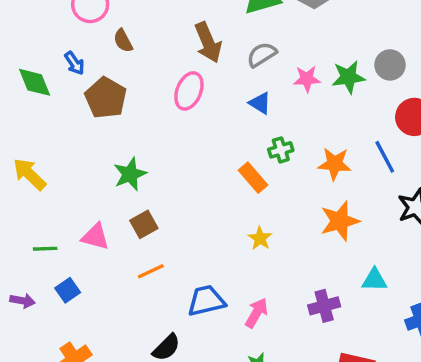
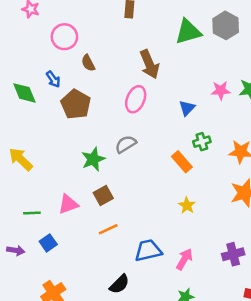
gray semicircle: (262, 55) -> (126, 144), moved
blue triangle: (260, 103) -> (187, 108), turned 42
pink triangle: (95, 237) -> (68, 204), turned -35

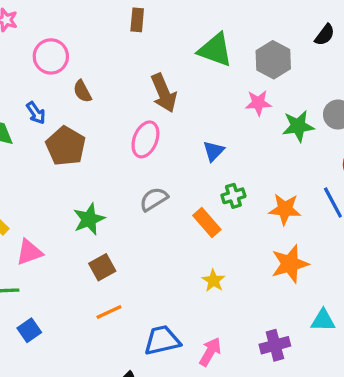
gray hexagon: (226, 25) -> (273, 60), moved
green triangle: (188, 32) -> (215, 50), turned 36
pink star: (221, 90) -> (258, 103), moved
gray semicircle: (126, 144) -> (154, 199), moved
pink triangle: (68, 204) -> (29, 252), moved

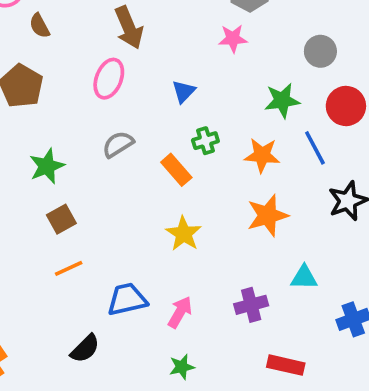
green star: (298, 126) -> (282, 101), moved
yellow star: (213, 280) -> (184, 234), size x1.4

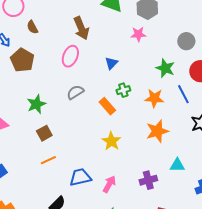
green star: (282, 101) -> (165, 68), turned 30

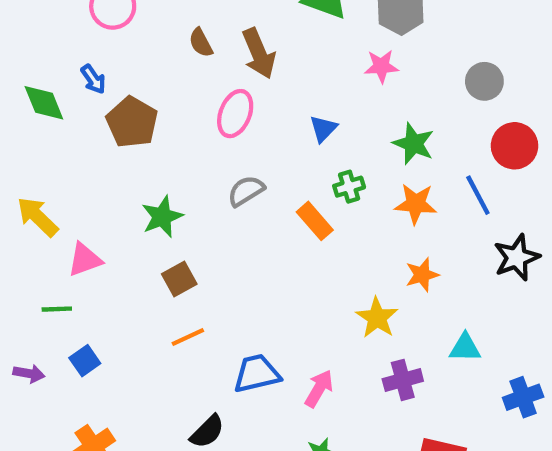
brown semicircle: (32, 27) -> (201, 43), moved
green star: (165, 68) -> (414, 144), moved
orange star: (157, 131) -> (422, 275), size x0.7
yellow star: (111, 141) -> (377, 318), moved

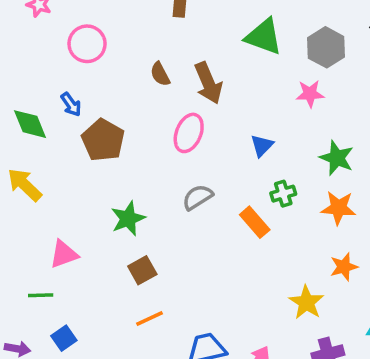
yellow arrow: (38, 217) -> (25, 185), moved

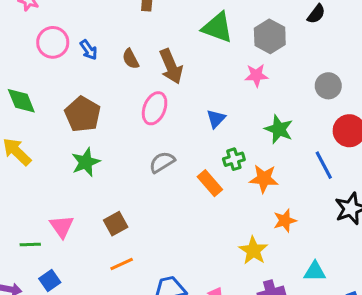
pink circle: (87, 44) -> (53, 42), moved
blue arrow: (71, 104) -> (89, 50), moved
orange star: (339, 208) -> (264, 179), moved
green star: (128, 219) -> (86, 162), moved
pink triangle: (64, 254) -> (62, 227), moved, turned -45

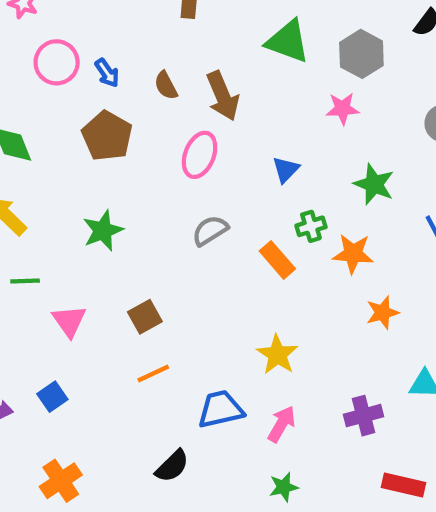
brown pentagon: (83, 114) -> (107, 136), moved
green line: (30, 245) -> (25, 281), moved
yellow star: (253, 251) -> (277, 355), moved

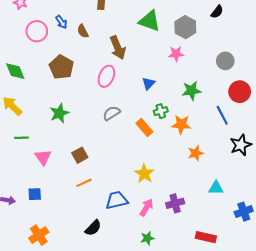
blue arrow: (107, 73) -> (61, 22), moved
brown semicircle: (166, 85) -> (83, 31), moved
green star: (374, 184) -> (191, 91), turned -30
blue square: (52, 397) -> (35, 194), turned 32
purple cross: (364, 416) -> (175, 203), moved

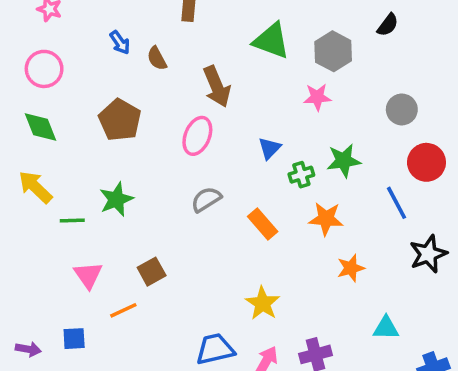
pink circle: (37, 31) -> (44, 69), moved
green cross: (161, 111) -> (301, 175), moved
green line: (21, 138) -> (72, 220), moved
orange line: (84, 183) -> (123, 310), moved

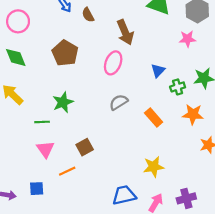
green line: (72, 220) -> (42, 122), moved
yellow star: (263, 303) -> (154, 167), turned 30

